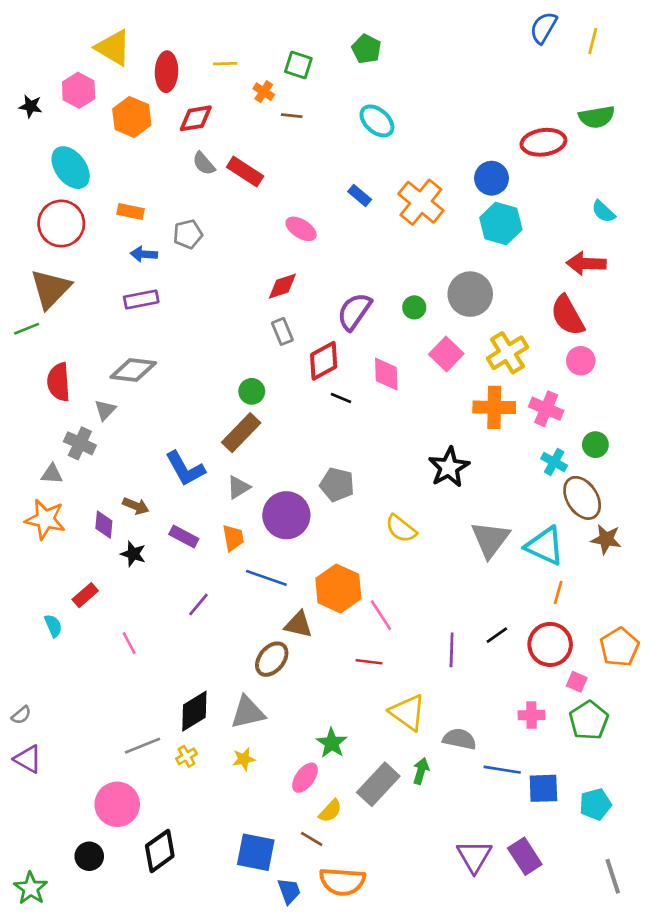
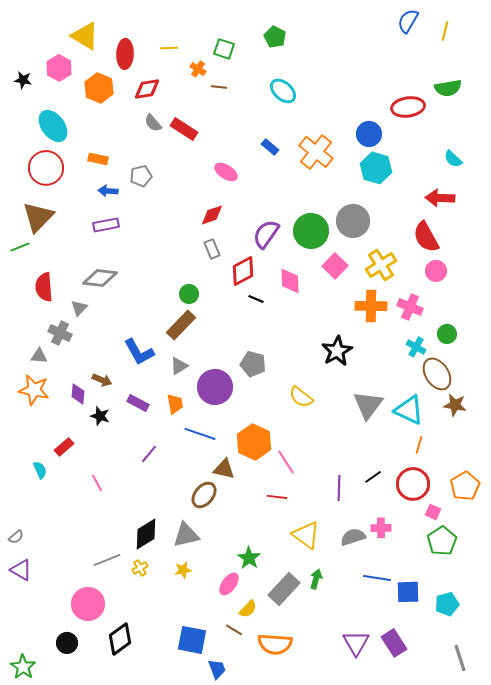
green circle: (414, 307) -> (311, 231), size x2.0
pink cross: (531, 715) -> (381, 528), moved
gray semicircle: (460, 739) -> (353, 537), moved, turned -30
orange semicircle: (342, 882) -> (275, 644), moved

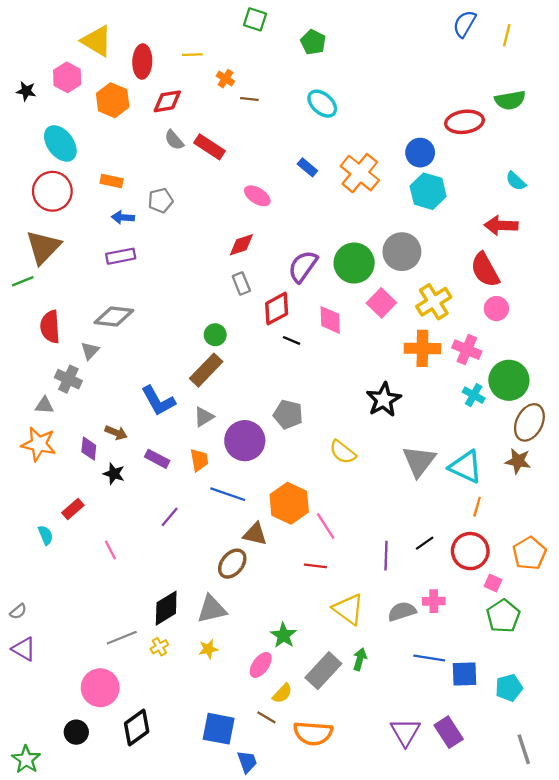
green square: (224, 49) -> (255, 19), moved
green circle: (447, 334) -> (509, 380), size x1.8
brown ellipse: (437, 374) -> (529, 422), moved, turned 60

